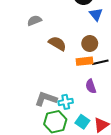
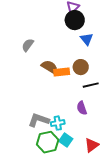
gray semicircle: (34, 21) -> (28, 45), turned -32
orange rectangle: (85, 61) -> (62, 72), moved
cyan square: (82, 122) -> (66, 140), moved

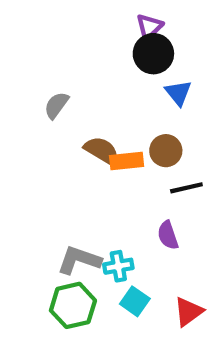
green hexagon: (48, 142) -> (73, 305), moved

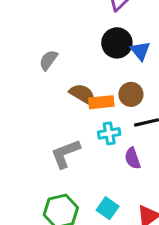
black circle: (153, 54) -> (117, 43), moved
gray L-shape: (79, 260) -> (65, 154), moved, turned -40
cyan cross: (118, 266) -> (109, 133), moved

